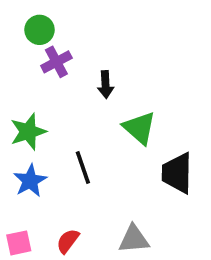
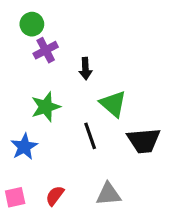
green star: (28, 132) -> (46, 107), moved
black line: (83, 167) -> (90, 136), moved
black trapezoid: (177, 173) -> (144, 141), turned -96

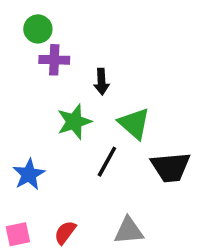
purple cross: (46, 50) -> (54, 60), turned 30
green star: (46, 107) -> (74, 122), moved
black line: (90, 136) -> (107, 162), turned 48

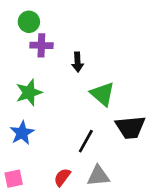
green star: (74, 122) -> (29, 93), moved
black line: (107, 162) -> (86, 141), moved
red semicircle: (65, 232) -> (62, 177), moved

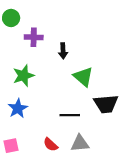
green circle: (29, 22) -> (11, 18), moved
black line: (86, 141) -> (70, 115), turned 60
red semicircle: (62, 177) -> (51, 145), turned -84

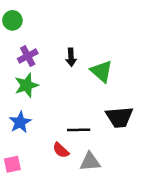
purple cross: (34, 37) -> (28, 56), moved, turned -30
green triangle: (83, 77) -> (102, 71), moved
red semicircle: (51, 145) -> (61, 150), moved

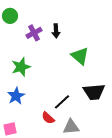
purple cross: (28, 56) -> (34, 33), moved
black arrow: (71, 57) -> (56, 31), moved
black line: (79, 130) -> (62, 102), turned -42

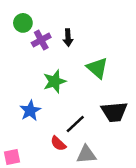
green circle: (10, 16) -> (23, 23), moved
green star: (21, 67) -> (55, 81), moved
blue star: (16, 96) -> (30, 111), moved

